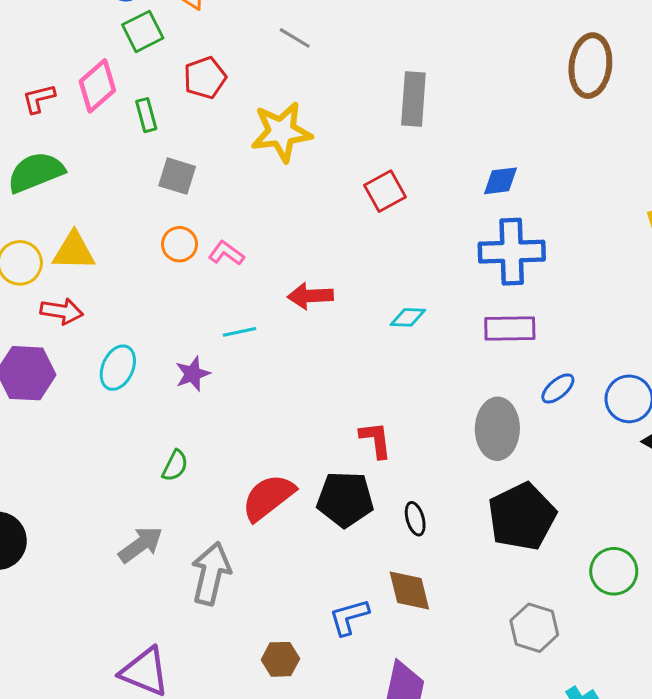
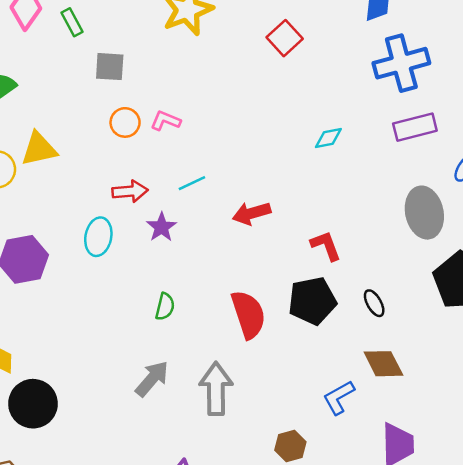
red arrow: (310, 296) -> (252, 213), moved
red arrow: (62, 311) -> (130, 191), moved
red semicircle: (268, 497) -> (248, 314), turned 123

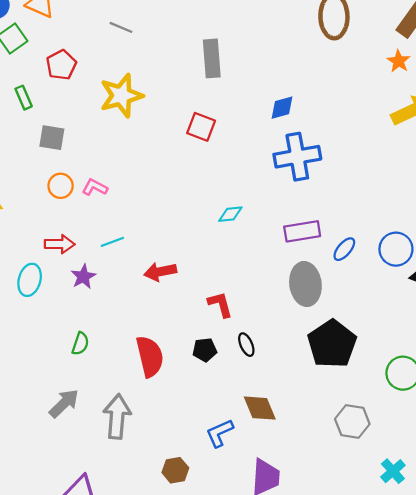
red square: (285, 38) -> (201, 127), turned -32
purple rectangle: (415, 127) -> (302, 231), moved
black pentagon: (312, 301) -> (205, 350), size x0.6
black ellipse: (374, 303) -> (246, 345), moved

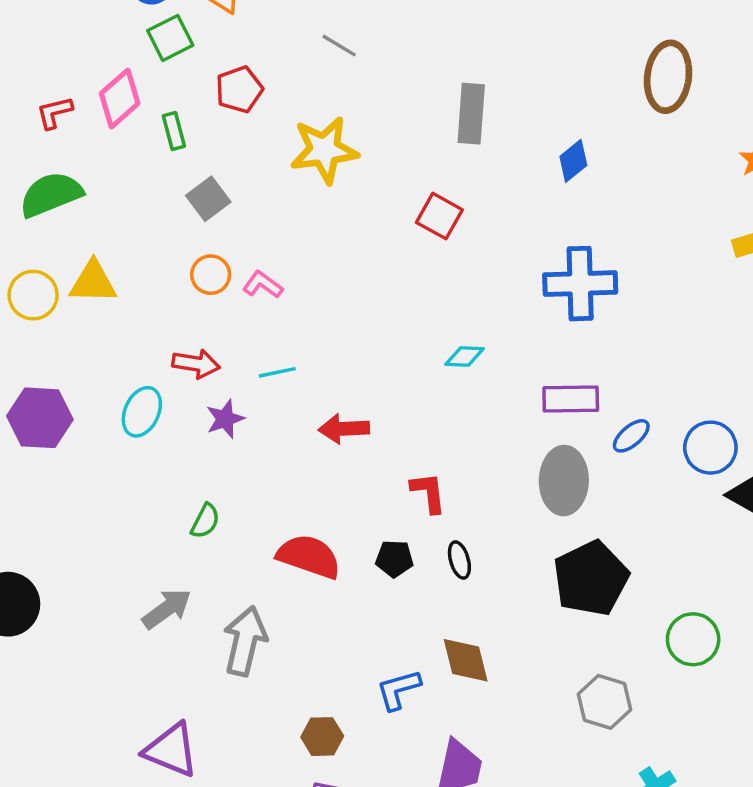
blue diamond: (282, 108) -> (573, 161), moved, turned -32
gray square: (52, 138) -> (208, 199), turned 36
red semicircle: (150, 356) -> (309, 556), turned -66

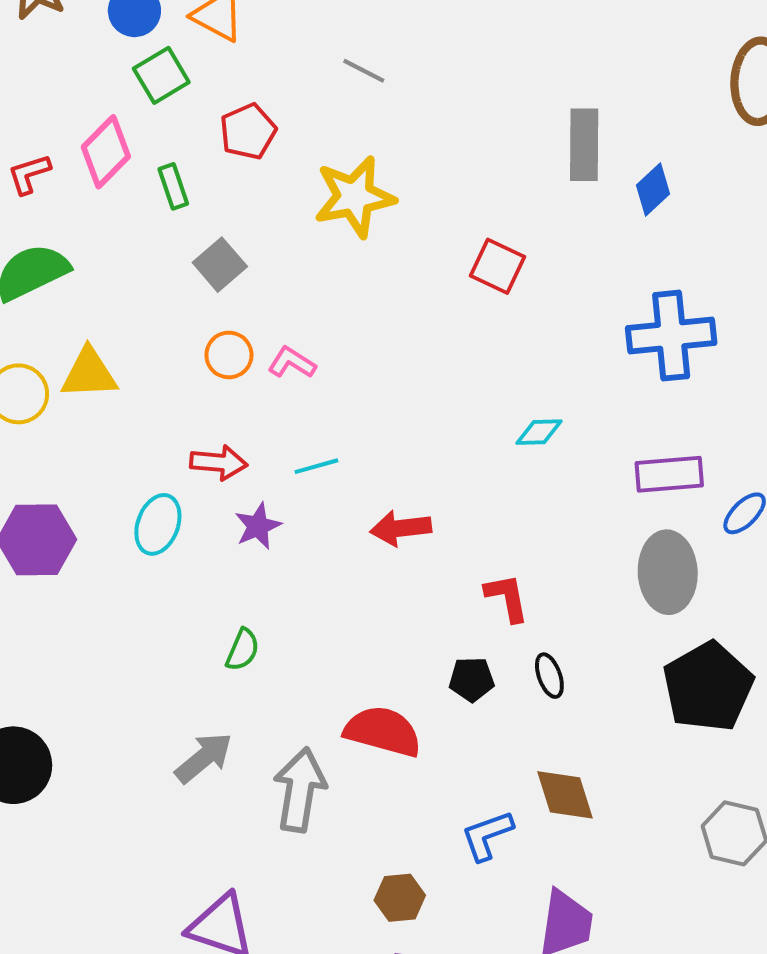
gray rectangle: (471, 114) -> (584, 145), moved
red semicircle: (309, 556) -> (383, 731), moved

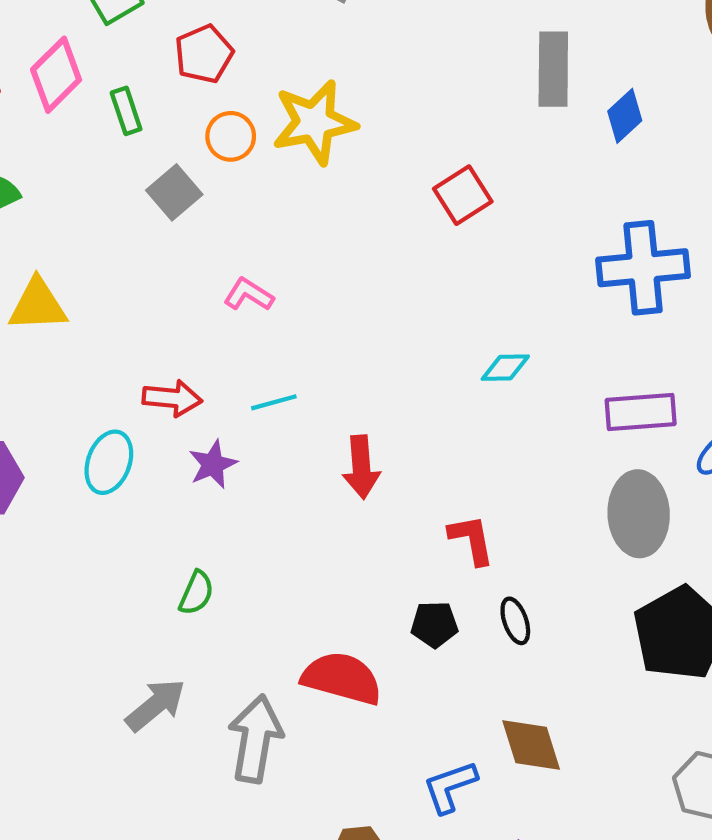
red square: (497, 266) -> (463, 195), turned 32
orange circle: (229, 355) -> (231, 136), moved
red arrow: (401, 528) -> (361, 467), turned -88

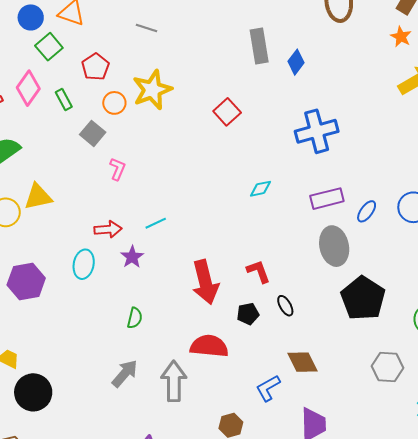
pink L-shape: (249, 295) -> (118, 169), moved, turned 90
red arrow: (361, 467) -> (205, 282), moved, size x1.5

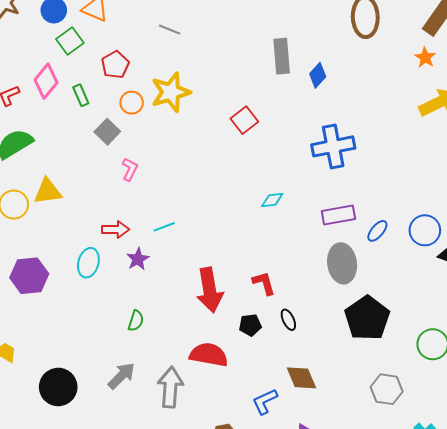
black circle: (33, 392) -> (58, 387), moved

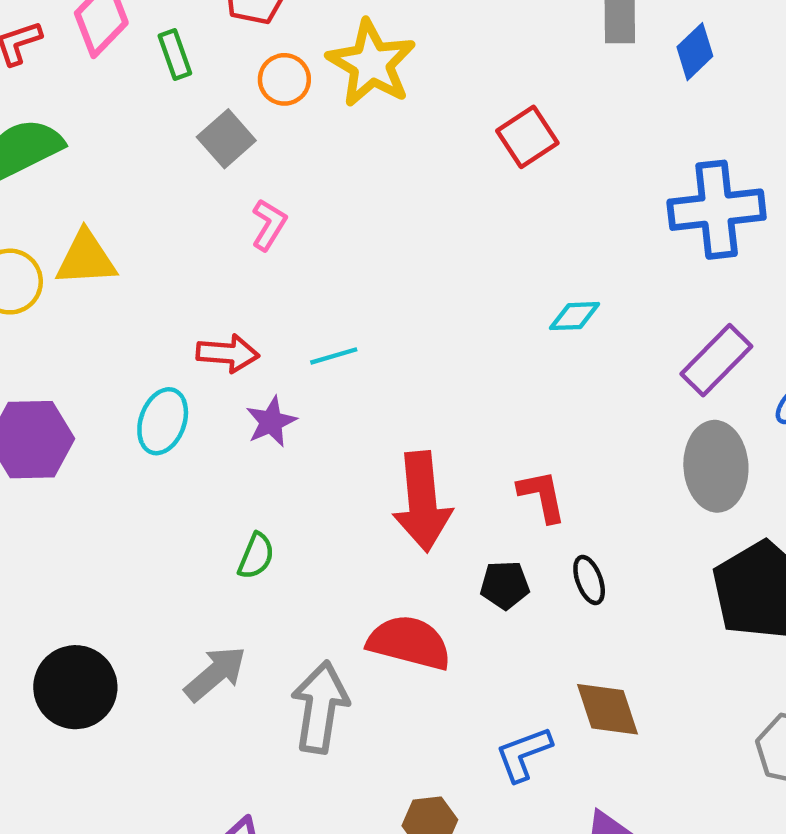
yellow star: (171, 92) -> (371, 63), turned -30
purple rectangle: (338, 215) -> (716, 360), turned -40

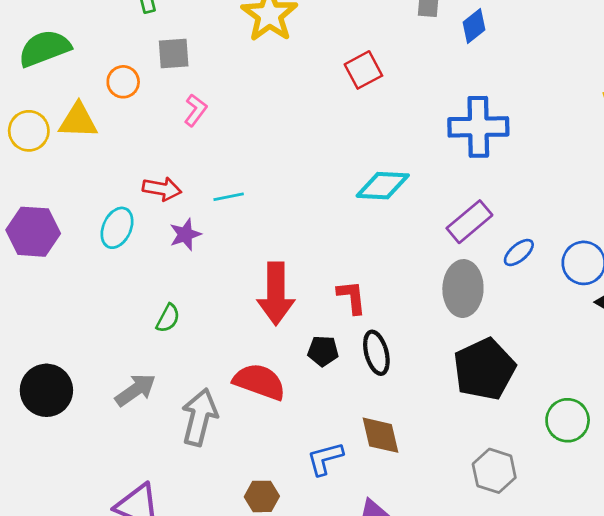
orange circle: (284, 79) -> (123, 82), moved
gray square: (226, 139) -> (174, 54), turned 32
cyan diamond: (575, 316) -> (383, 186), size x1.6
black ellipse: (589, 580) -> (376, 353), size x1.4

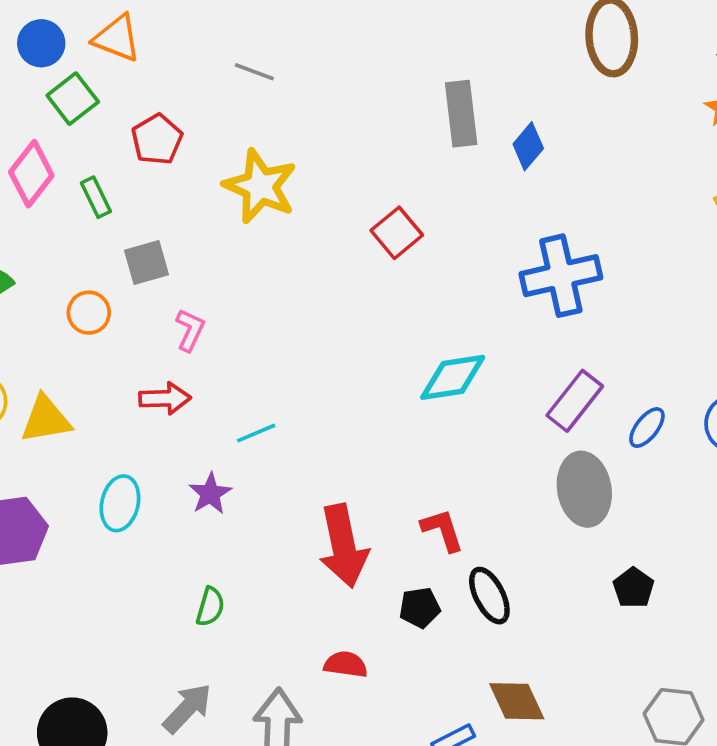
yellow triangle: (78, 121) -> (46, 419), moved
red arrow: (162, 189) -> (165, 398), moved
black pentagon: (484, 369) -> (633, 588), size x0.5
red semicircle: (259, 382) -> (346, 664), size x0.6

